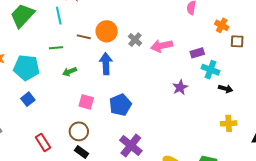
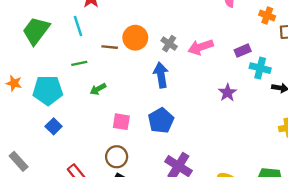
blue arrow: (106, 64) -> (161, 75), moved

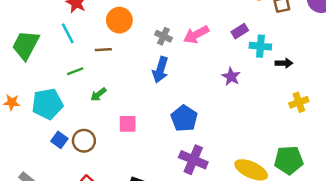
orange circle: (135, 38) -> (119, 20), moved
blue arrow: (161, 75) -> (160, 70), turned -145
blue pentagon: (161, 121) -> (184, 118), moved
brown circle: (117, 157) -> (84, 141), moved

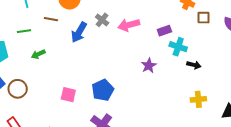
blue arrow: (160, 70) -> (79, 32), moved
pink square: (128, 124) -> (68, 95), moved

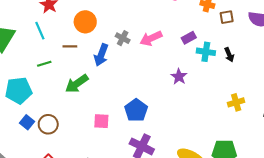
green arrow: (38, 54) -> (77, 84), moved, size x1.6
black arrow: (194, 65) -> (229, 55), moved, turned 64

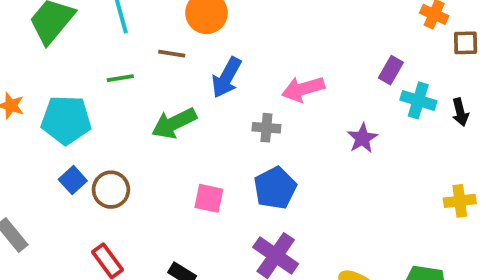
gray cross: (123, 38) -> (266, 128), moved, turned -32
pink arrow: (151, 38) -> (303, 89), moved
purple rectangle: (189, 38) -> (391, 70), turned -40

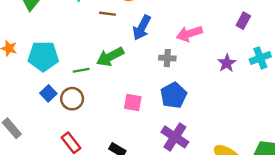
green line: (120, 78) -> (81, 70), moved
cyan cross: (418, 100) -> (260, 58), moved, turned -36

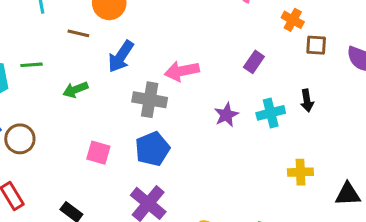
green arrow: (110, 57) -> (75, 90), size x0.7
gray cross: (167, 58) -> (150, 100), size x1.5
green line: (81, 70) -> (32, 65), moved

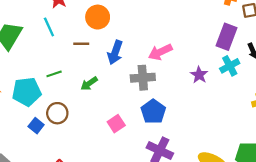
purple rectangle: (254, 62) -> (227, 37), moved, size x1.6
brown circle: (20, 139) -> (57, 113), moved
pink square: (98, 153) -> (116, 124), turned -36

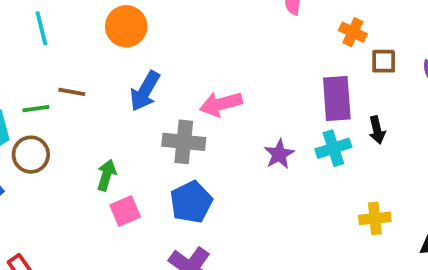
purple rectangle: (227, 37) -> (337, 98), turned -35
brown line: (81, 44) -> (72, 92), moved
green arrow: (89, 84) -> (106, 175), moved, turned 132
brown circle: (57, 113) -> (31, 155), moved

